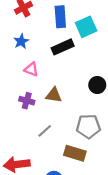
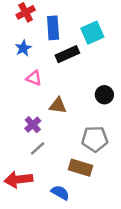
blue rectangle: (60, 17) -> (53, 28), moved
purple cross: (27, 101) -> (33, 125), moved, turned 32
gray line: (45, 131) -> (38, 148), moved

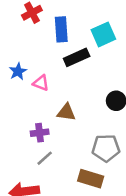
blue star: (23, 48) -> (18, 71), moved
purple cross: (33, 125) -> (40, 133), turned 35

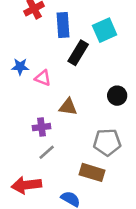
black rectangle: (77, 57) -> (78, 53), turned -35
blue star: (18, 71) -> (20, 67), turned 30

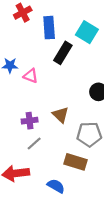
cyan square: (105, 30) -> (87, 32), turned -35
brown triangle: (68, 107) -> (61, 115), moved, turned 36

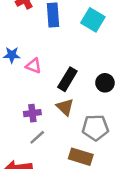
black rectangle: (63, 53) -> (67, 79), moved

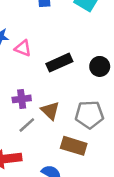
black rectangle: (67, 79) -> (59, 63), turned 35
brown triangle: (65, 107) -> (50, 111), moved

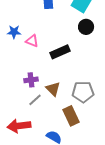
black circle: (100, 66) -> (86, 27), moved
brown rectangle: (74, 146) -> (71, 116), turned 48

